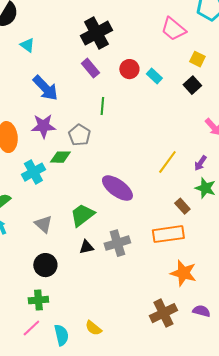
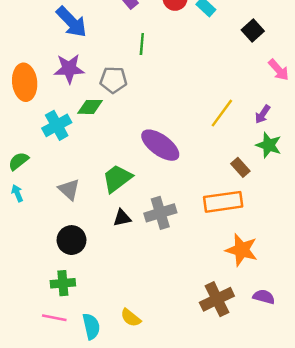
black square: (192, 85) -> (253, 30), moved
gray pentagon: (79, 135) -> (113, 80), turned -30
pink line: (31, 328) -> (54, 318), turned 54

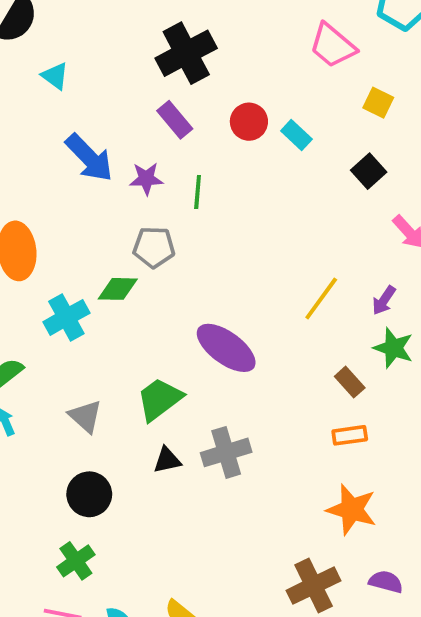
purple star: (69, 69) -> (146, 179), moved, size x0.7
orange rectangle: (223, 202) -> (350, 435), moved, size x0.6
green cross: (63, 283) -> (76, 561), turned -30

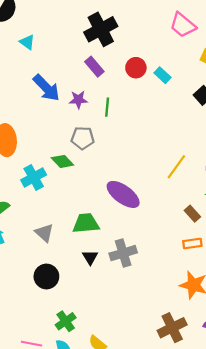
green diamond: (118, 289) -> (62, 161), turned 45
green trapezoid: (160, 399) -> (86, 223), turned 32
black triangle: (167, 460) -> (90, 257), turned -49
green cross: (76, 561) -> (66, 321), moved

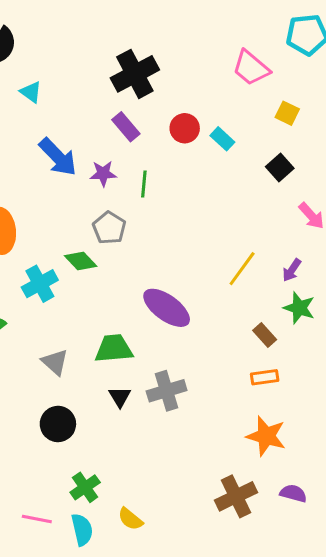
gray pentagon: (83, 138) -> (109, 228), turned 30

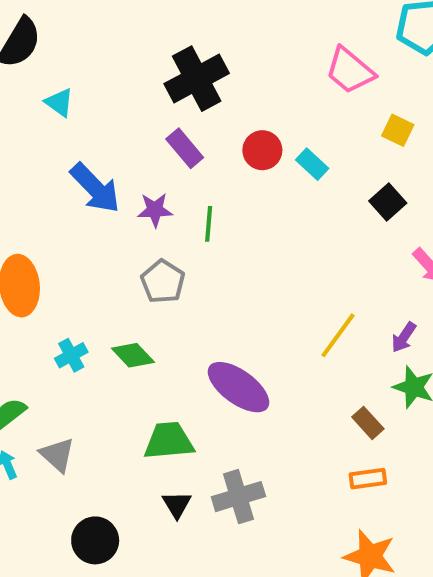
green diamond: (81, 261) -> (133, 355), moved
cyan cross: (40, 284) -> (71, 355), size x0.7
gray triangle: (55, 362) -> (57, 455), moved

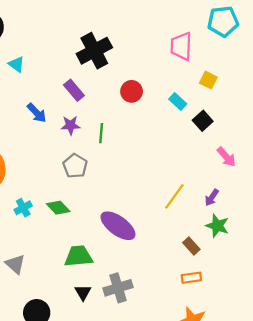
pink trapezoid: (350, 71) -> (181, 46), turned 52
purple rectangle: (185, 148) -> (74, 90), moved
cyan rectangle: (312, 164) -> (178, 102), moved
blue arrow: (95, 188) -> (37, 113), size x0.7

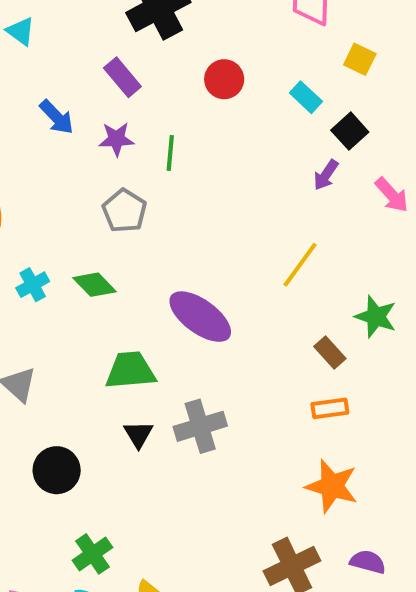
purple arrow: (212, 198) -> (326, 175), moved

